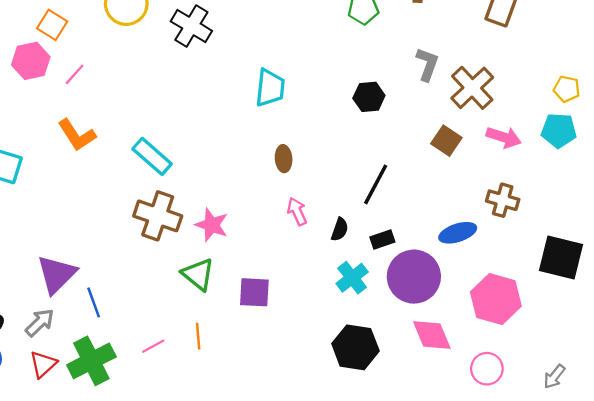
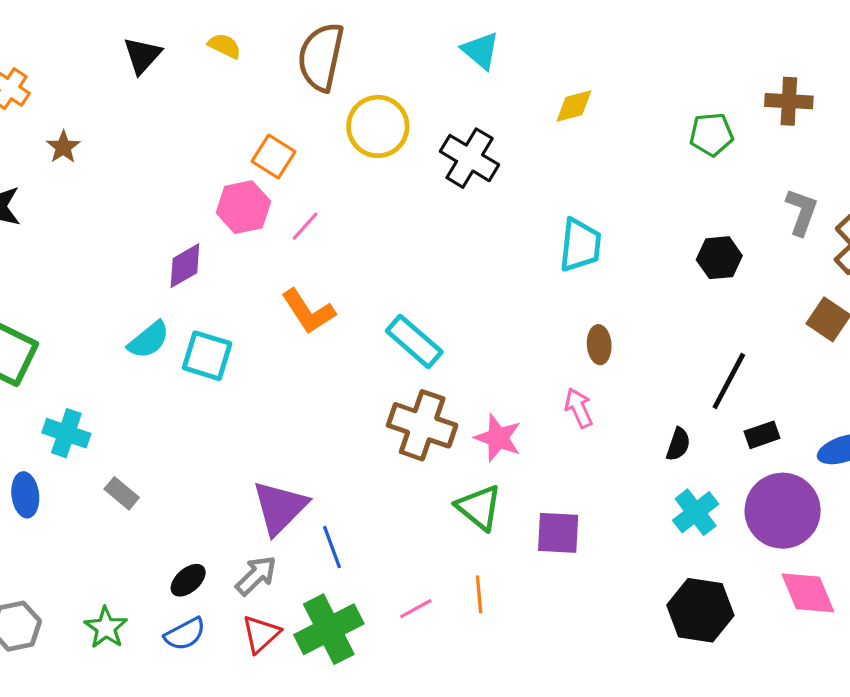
pink arrow: (297, 211) -> (579, 408), moved
black rectangle: (382, 239) -> (762, 435), moved

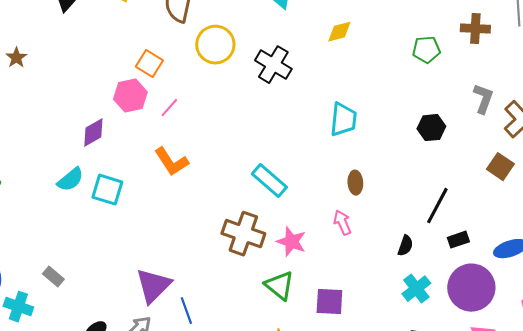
cyan rectangle: (414, 341) -> (269, 181), moved
cyan cross: (66, 433) -> (18, 307), moved

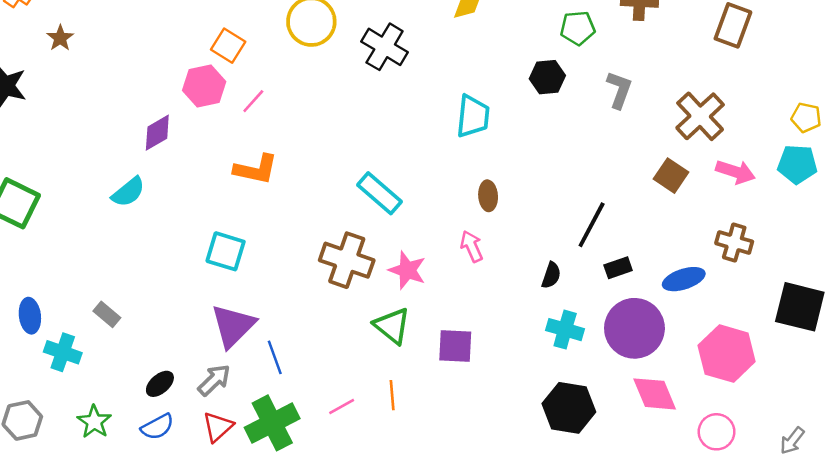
gray L-shape: (483, 99) -> (619, 90), moved
black hexagon: (431, 128) -> (547, 77), moved
orange L-shape: (171, 162) -> (256, 169), turned -45
cyan square: (107, 190) -> (226, 251), moved
cyan cross: (416, 289) -> (565, 330), turned -36

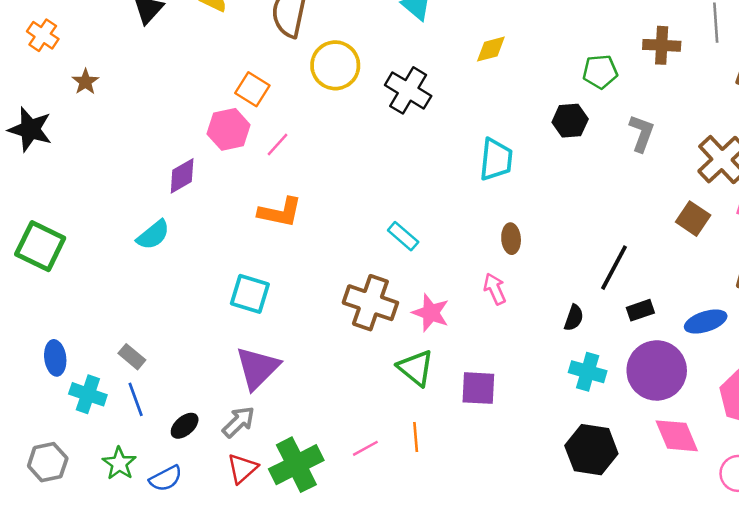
cyan rectangle: (380, 193) -> (403, 236), size x0.7
blue line: (275, 357) -> (136, 399), moved
blue semicircle: (157, 427) -> (166, 478), moved

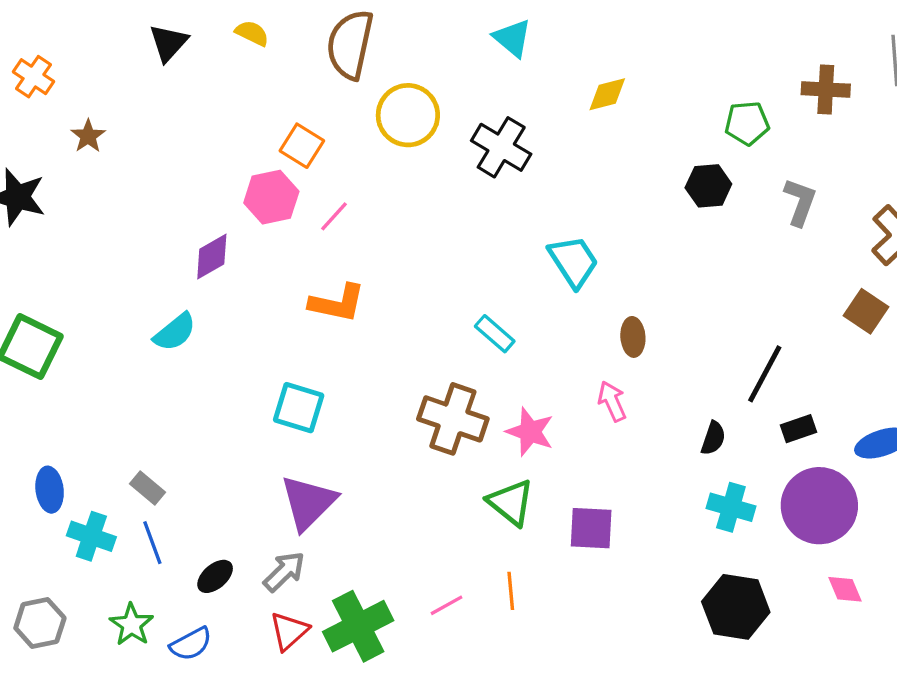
cyan trapezoid: (496, 160) -> (573, 261), moved, turned -39
pink diamond: (677, 436) -> (845, 589), size x0.6

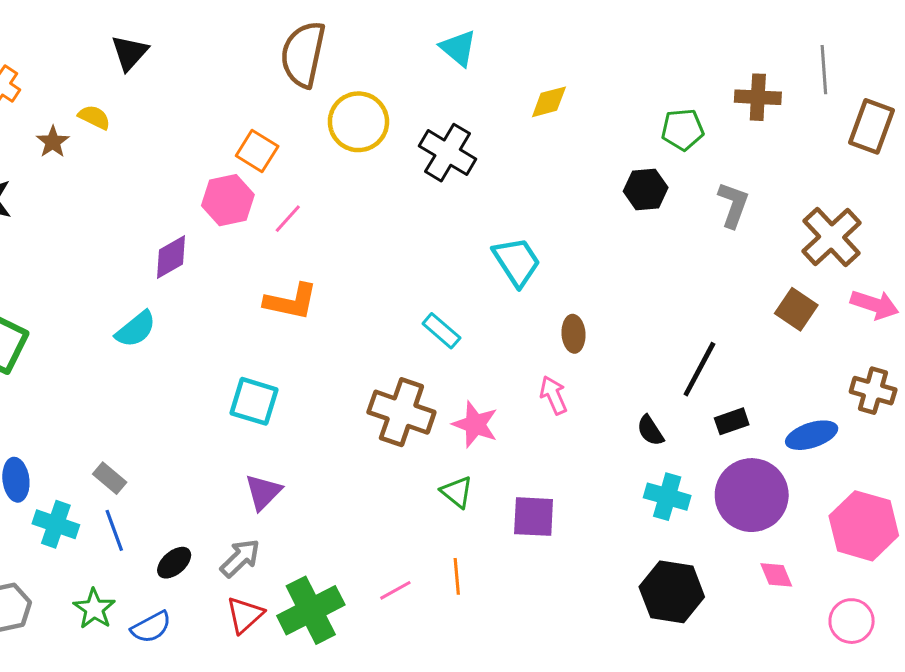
yellow semicircle: (252, 33) -> (94, 117), moved
black semicircle: (713, 438) -> (650, 431), turned 128
purple triangle: (308, 502) -> (263, 492), size x0.7
green triangle: (511, 502) -> (457, 492), size x0.7

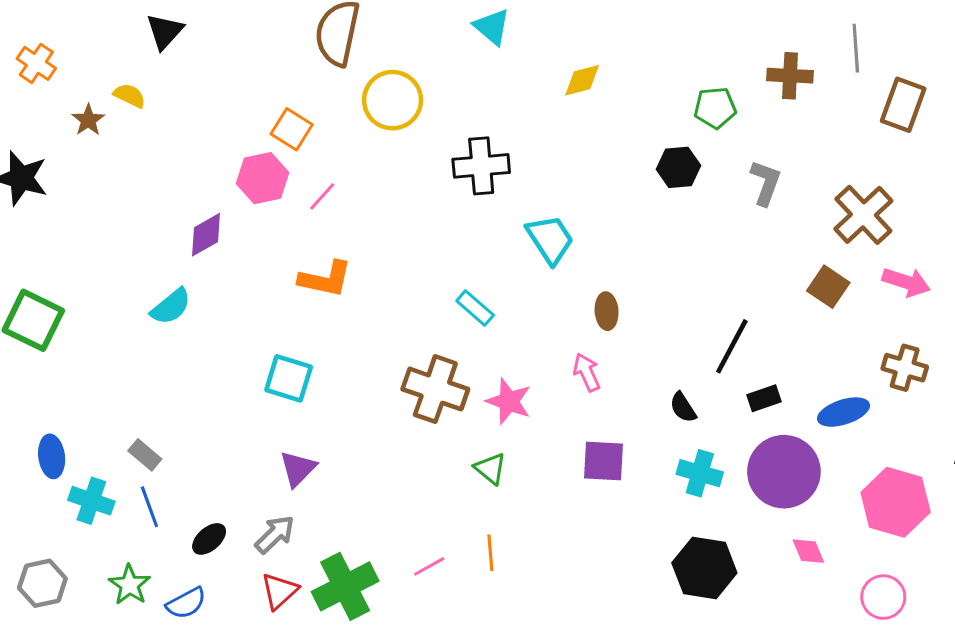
black cross: (448, 153) -> (481, 166), moved, turned -36
purple square: (534, 517) -> (604, 461), moved

